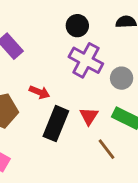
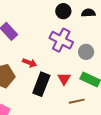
black circle: (77, 26) -> (63, 11), moved
brown line: (107, 149) -> (77, 101), turned -63

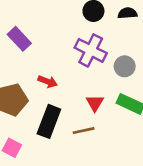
black rectangle: (41, 84) -> (49, 121), moved
brown line: (77, 101) -> (84, 131), moved

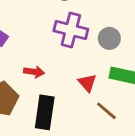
brown line: (84, 131) -> (106, 111), moved, turned 65

